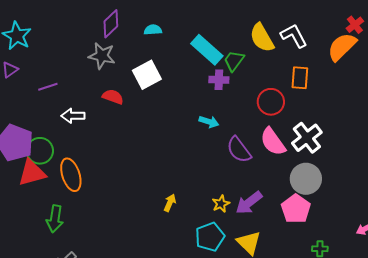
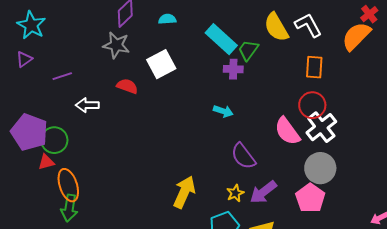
red circle: (271, 102) -> (312, 105), moved
purple semicircle: (239, 150) -> (243, 156), moved
red triangle: (32, 173) -> (46, 162), size x0.6
orange ellipse: (71, 175) -> (68, 185), moved
yellow arrow: (170, 203) -> (184, 192), size x1.8

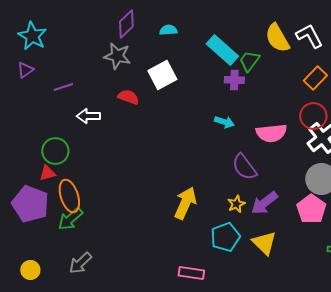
orange rectangle: (314, 67) -> (315, 78), turned 40
pink semicircle: (287, 131) -> (271, 133), moved, turned -60
purple pentagon: (29, 132) -> (30, 204), moved
green arrow: (69, 208) -> (70, 219), turned 40

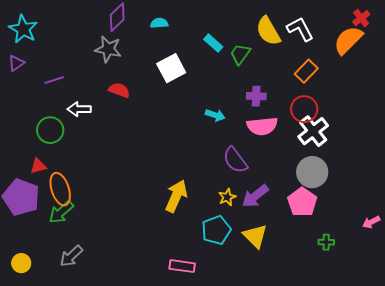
cyan rectangle: (222, 50) -> (213, 43), size x0.6
white square: (162, 75) -> (171, 68), moved
purple cross: (234, 80) -> (256, 96), moved
green circle: (55, 151) -> (50, 130), moved

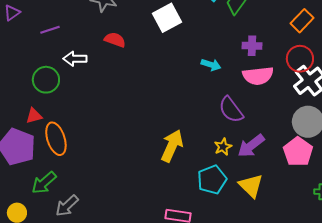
green arrow: (61, 212) -> (44, 183), moved

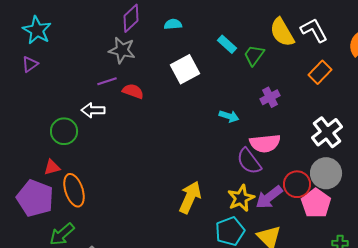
purple line: (50, 30) -> (107, 81), moved
purple cross: (252, 46) -> (270, 97), turned -30
red circle: (300, 59) -> (297, 184), moved
pink semicircle: (258, 76) -> (265, 143), moved
yellow star: (223, 147) -> (241, 198), size x1.5

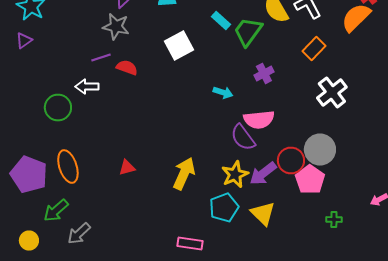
green trapezoid: (254, 55) -> (248, 32), size x1.4
white cross: (327, 132) -> (332, 92), moved
red triangle: (52, 167) -> (127, 168), moved

